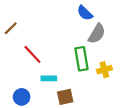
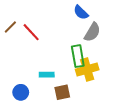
red line: (32, 54) -> (31, 32), moved
yellow cross: (104, 70) -> (87, 69), moved, size x1.5

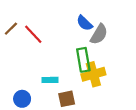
blue semicircle: (81, 12) -> (84, 23), moved

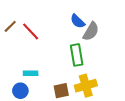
yellow cross: (93, 74) -> (86, 86), moved
cyan rectangle: (50, 80) -> (31, 73), moved

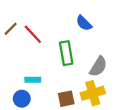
gray semicircle: (91, 31) -> (98, 66), moved
green rectangle: (77, 55) -> (66, 53), moved

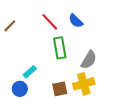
red line: (33, 34) -> (50, 22), moved
cyan rectangle: (33, 80) -> (30, 72), turned -40

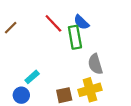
green rectangle: (60, 48) -> (75, 37), moved
gray semicircle: (89, 60) -> (95, 64), turned 132

